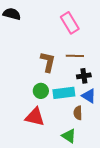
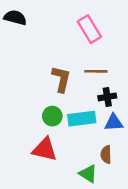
blue triangle: (89, 96) -> (114, 122), turned -35
brown semicircle: (78, 113) -> (106, 154), moved

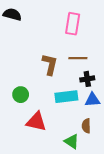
pink rectangle: (89, 29) -> (73, 24), turned 40
green circle: (52, 116) -> (21, 95), moved

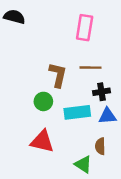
green circle: (21, 95) -> (43, 101), moved

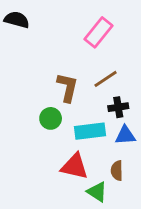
pink rectangle: (85, 28) -> (98, 32), turned 30
brown line: (91, 68) -> (106, 79), turned -35
red triangle: (42, 141) -> (75, 166), moved

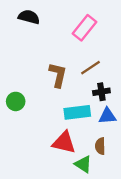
black semicircle: (17, 20) -> (29, 17), moved
green circle: (51, 118) -> (16, 101), moved

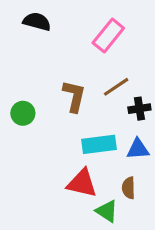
black cross: (101, 92) -> (139, 109), moved
green circle: (16, 101) -> (23, 113), moved

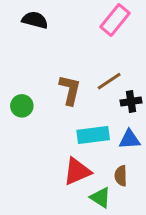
pink rectangle: (108, 36) -> (115, 20), moved
red triangle: (82, 183) -> (77, 171), turned -36

